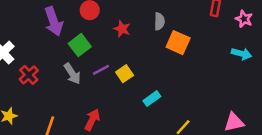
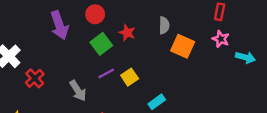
pink star: (244, 19) -> (221, 39), moved
green square: (80, 45) -> (101, 44), moved
gray arrow: (72, 74) -> (78, 91), moved

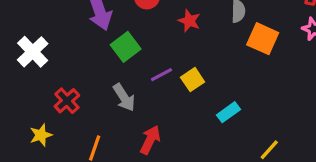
green square: (101, 44) -> (126, 47), moved
red cross: (35, 78) -> (67, 101), moved

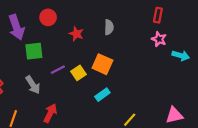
orange square: (263, 39) -> (102, 64), moved
green square: (126, 47) -> (34, 51), turned 30

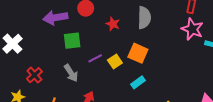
purple arrow: (17, 27) -> (55, 18), turned 100
gray semicircle: (109, 27) -> (144, 18), size x1.5
pink star: (159, 39) -> (192, 29), size x1.5

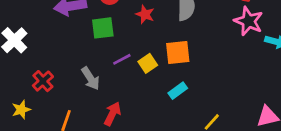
green square: (72, 41) -> (103, 28), moved
orange square: (138, 53) -> (178, 52), turned -30

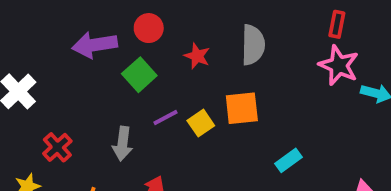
green square: (103, 28) -> (139, 75), turned -35
gray arrow: (91, 78) -> (123, 144), turned 40
cyan rectangle: (178, 91) -> (288, 160), moved

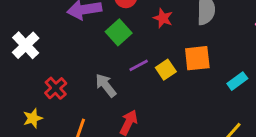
gray arrow: (123, 144) -> (106, 85), turned 135
cyan rectangle: (288, 160) -> (237, 81), moved

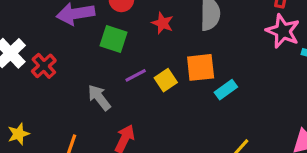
green square: (119, 32) -> (113, 39), turned -30
cyan rectangle: (237, 81) -> (226, 90), moved
red cross: (56, 88) -> (44, 66), moved

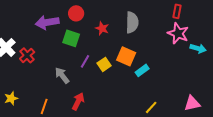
orange square: (201, 67) -> (126, 56), turned 30
purple line: (136, 75) -> (85, 61), turned -32

